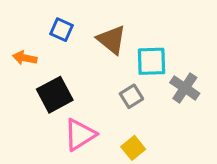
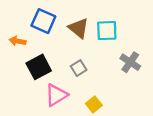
blue square: (61, 30) -> (43, 21), size x1.5
cyan square: (151, 61) -> (107, 31), moved
gray square: (131, 96) -> (79, 68), moved

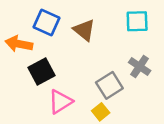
cyan square: (107, 31) -> (137, 21), moved
orange arrow: (18, 41) -> (19, 44), size x1.5
gray square: (79, 68) -> (109, 85), moved, size x1.5

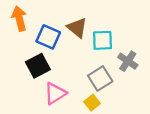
cyan square: (137, 21) -> (102, 40), moved
blue square: (47, 22) -> (48, 37), moved
orange arrow: (19, 44) -> (19, 18), moved, turned 65

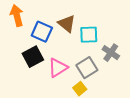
pink triangle: (55, 93) -> (58, 68), moved

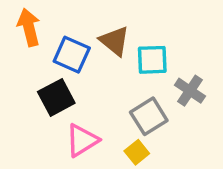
pink triangle: (58, 68) -> (82, 140), moved

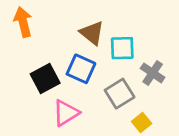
blue square: (72, 55) -> (81, 69), moved
yellow square: (137, 152) -> (142, 123), moved

